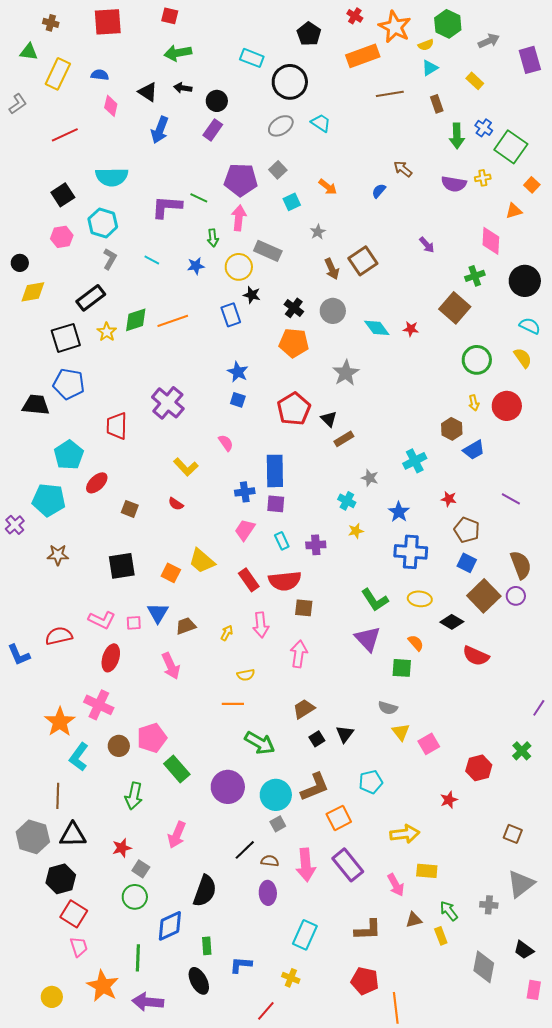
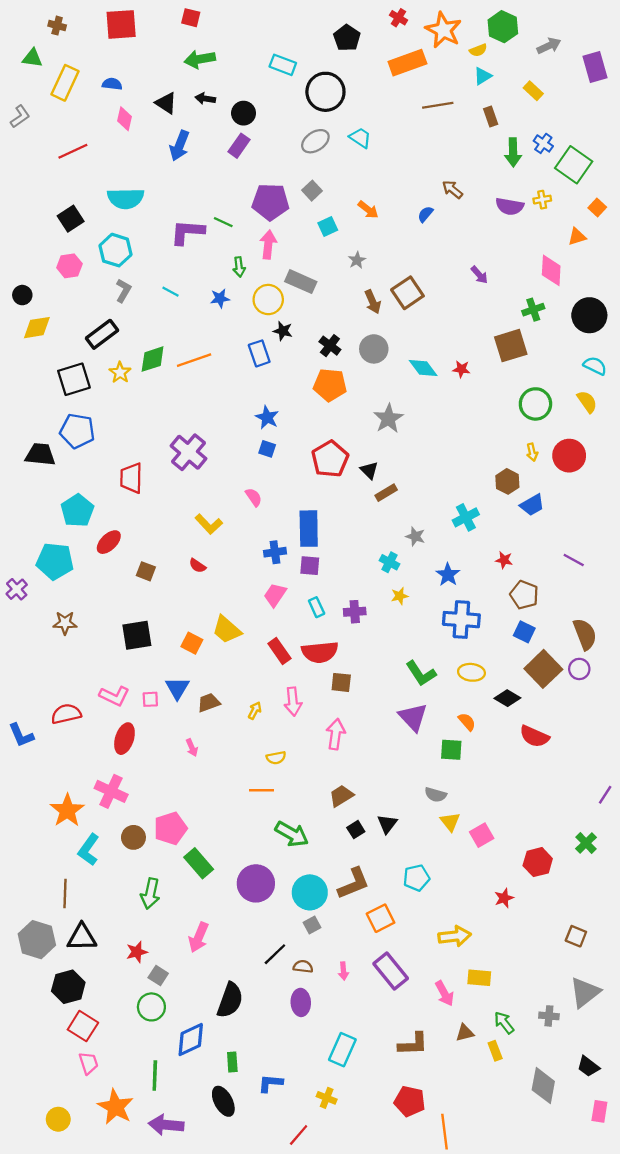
brown square: (455, 308) -> (511, 346), turned 32
pink arrow: (171, 666) -> (192, 748), size x0.6
pink arrow: (306, 865) -> (343, 971), size x0.5

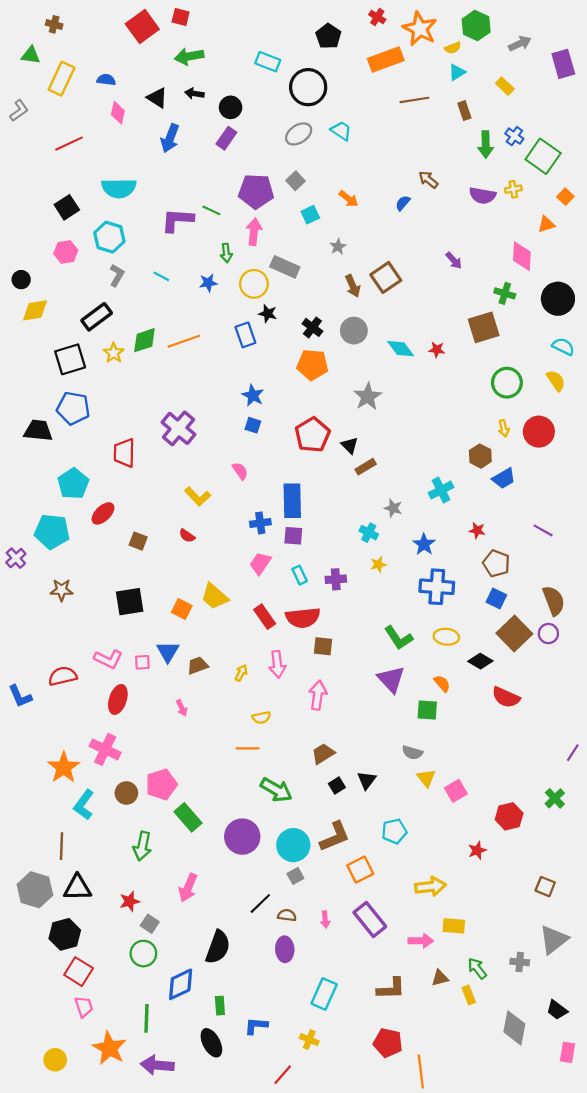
red square: (121, 24) -> (142, 27), moved, turned -32
green cross: (533, 310) -> (505, 293), turned 36
pink arrow: (445, 993) -> (421, 941), turned -60

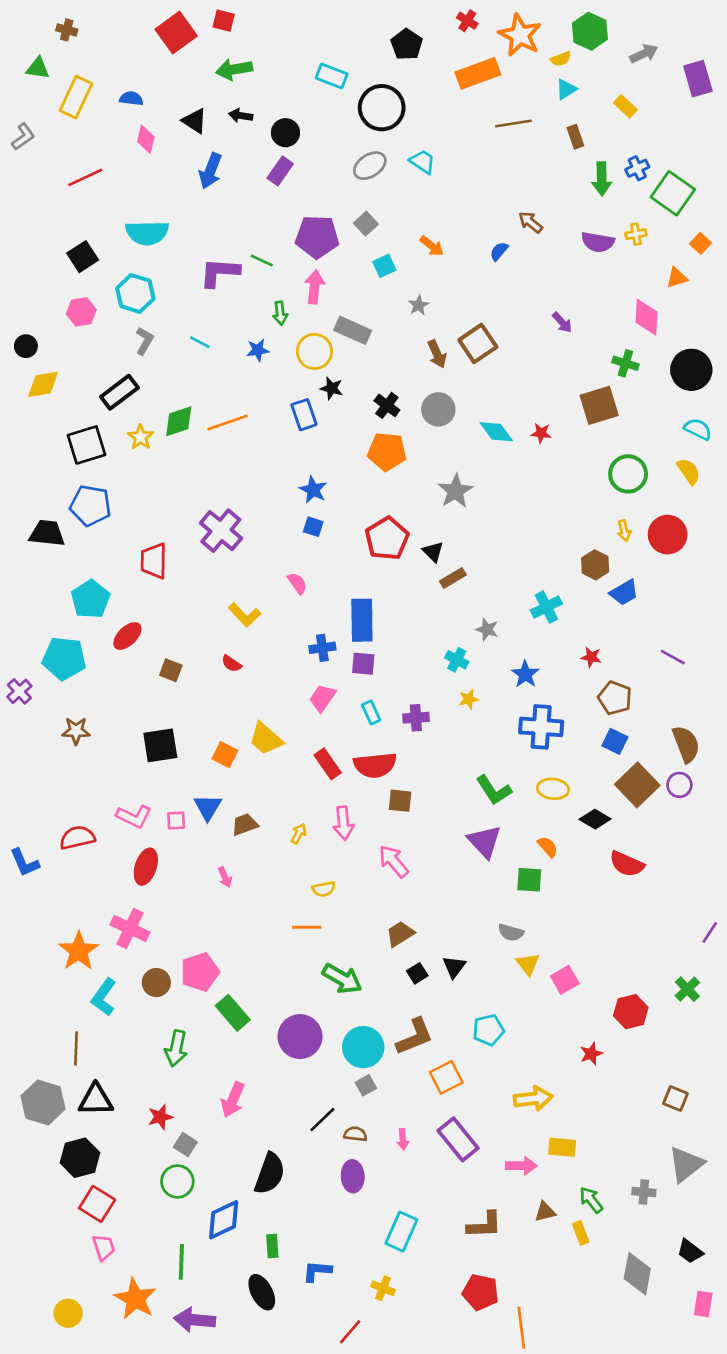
blue cross: (514, 136) -> (637, 168), turned 30
pink arrow: (318, 695) -> (394, 861), turned -48

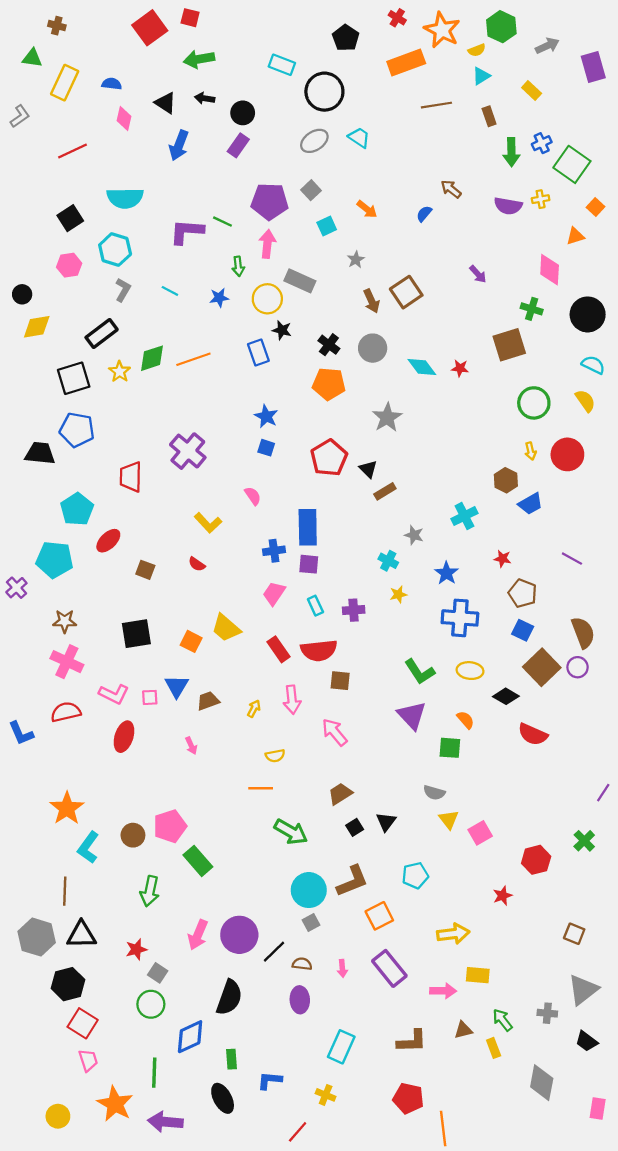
pink cross: (130, 929) -> (67, 662), moved
purple circle: (300, 1037) -> (239, 935), moved
black trapezoid: (690, 1251) -> (586, 1041), moved

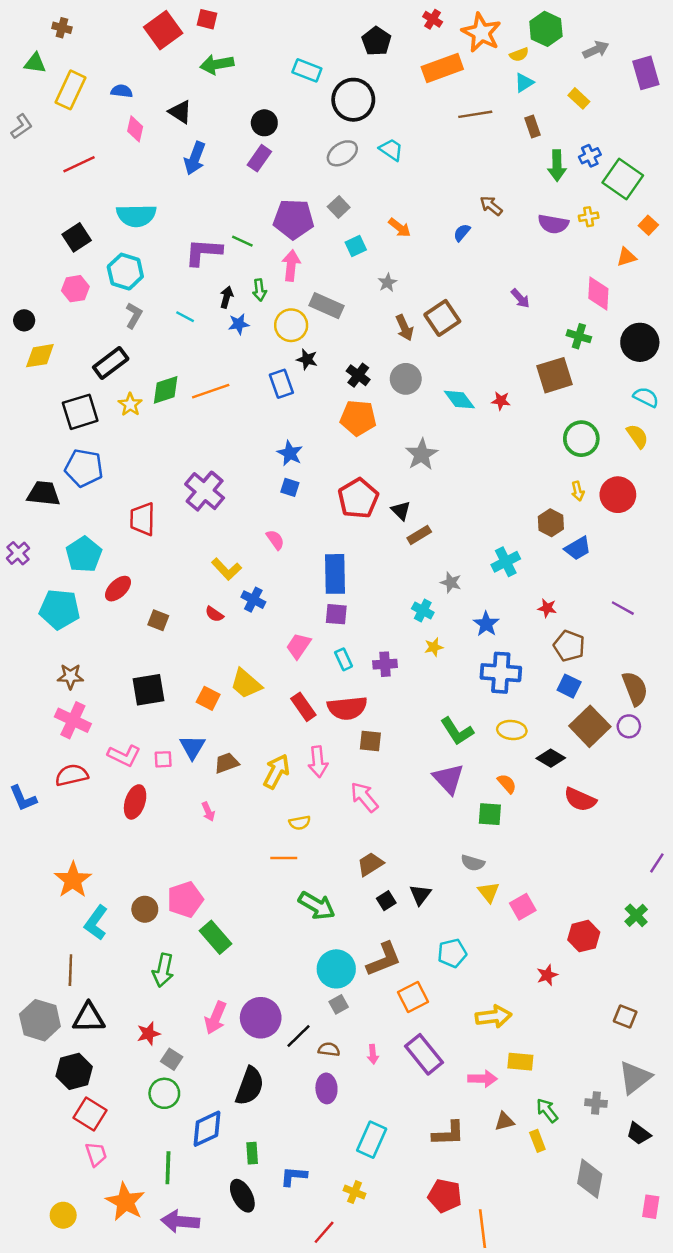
black arrow: (205, 98) -> (227, 297), moved, turned 96
blue cross: (274, 551) -> (253, 600), moved, turned 35
purple cross: (16, 588) -> (18, 553), moved
yellow arrow: (254, 709) -> (277, 771), size x1.8

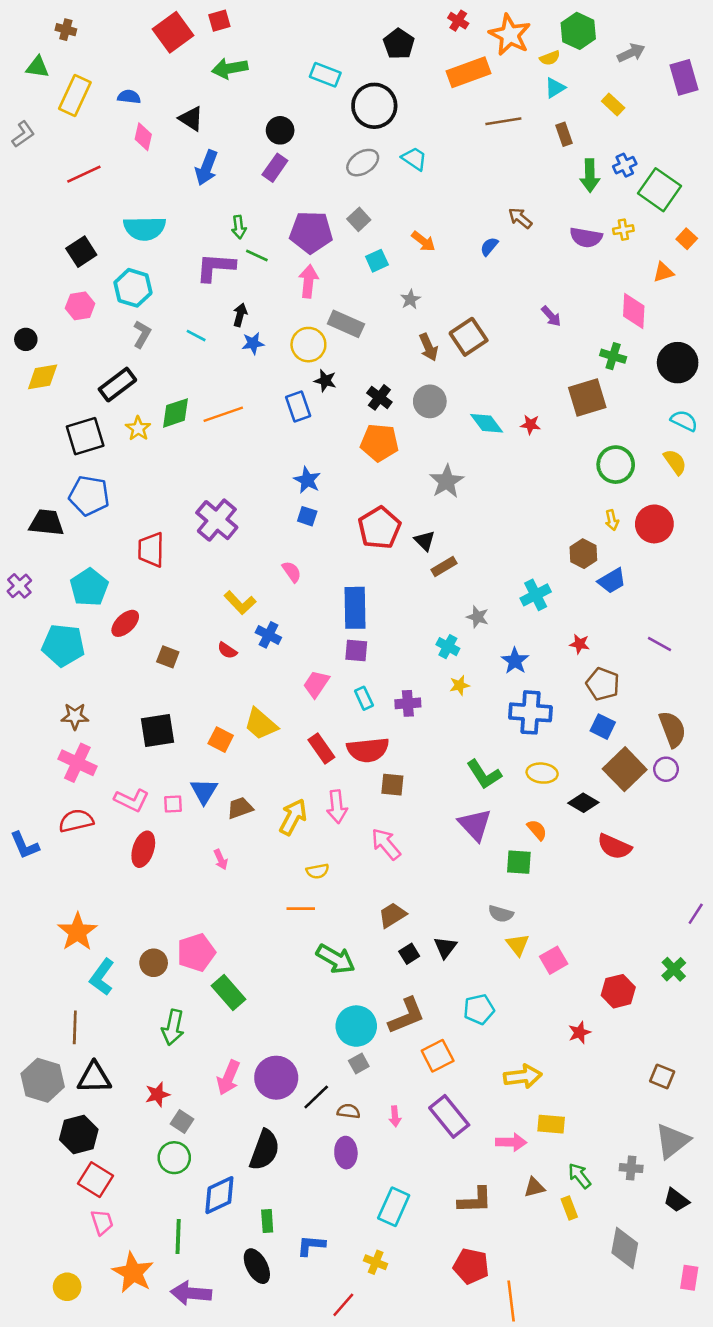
red square: (207, 19) -> (219, 21), turned -30
green arrow: (259, 290) -> (239, 227), moved

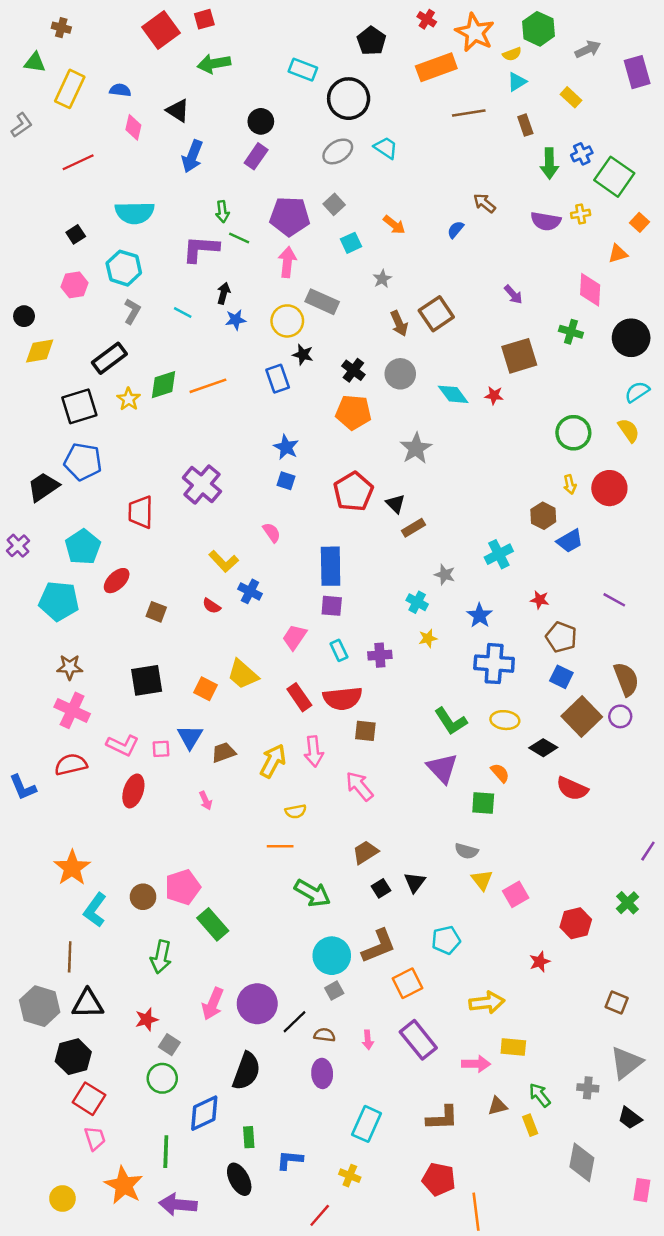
black square: (81, 252) -> (76, 234), size x0.7
brown square: (587, 397) -> (519, 356), moved
cyan semicircle: (684, 421) -> (637, 392), turned -60
black trapezoid: (46, 523) -> (43, 487), turned -40

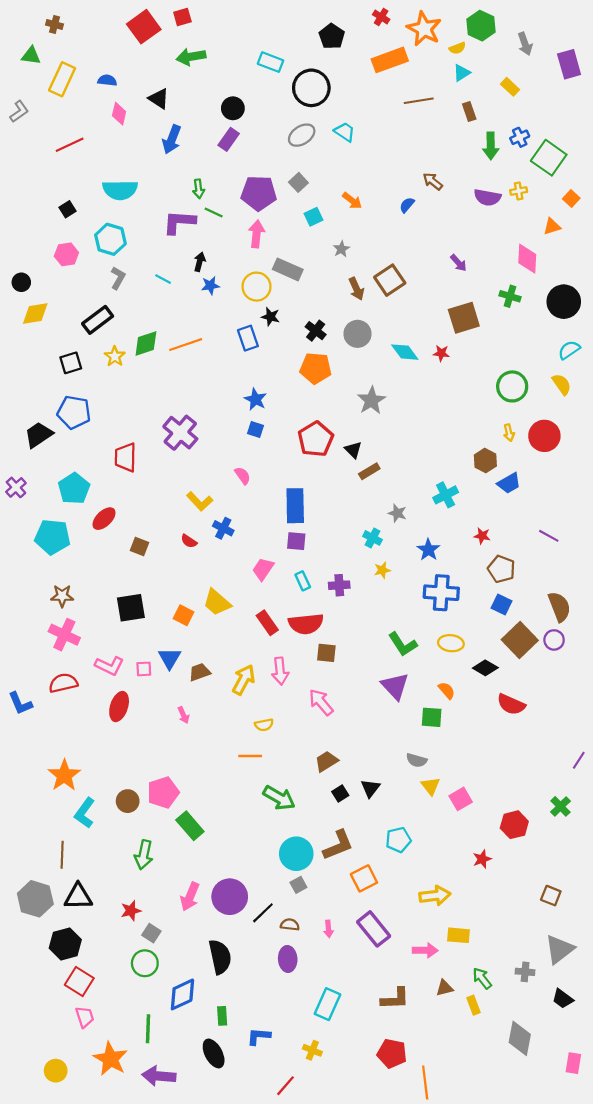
gray arrow: (588, 49) -> (525, 44), turned 95
black square: (79, 406) -> (71, 363), size x0.7
black semicircle: (246, 1071) -> (220, 957), turned -32

